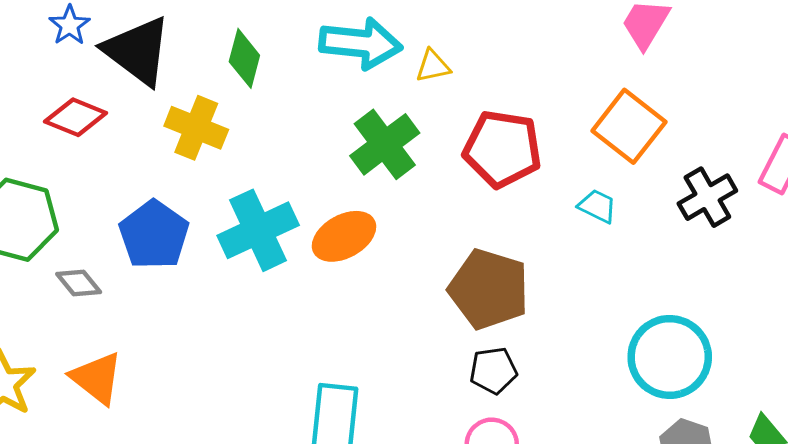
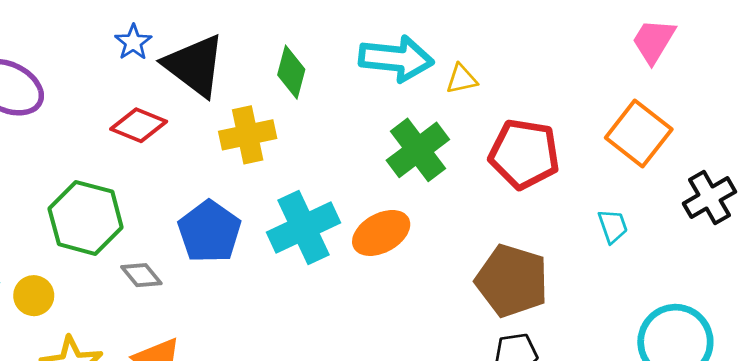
yellow cross: (196, 128) -> (248, 135), turned -34
cyan trapezoid: (597, 206) -> (613, 226), moved, turned 45

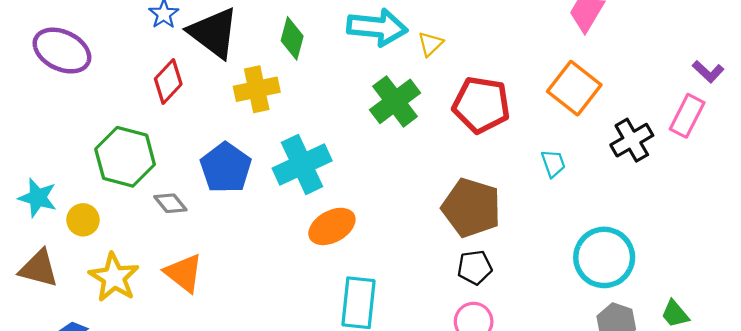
yellow triangle: (462, 79) -> (430, 44), turned -32
red diamond: (139, 125) -> (168, 82), turned -69
orange ellipse: (381, 233) -> (332, 226), moved

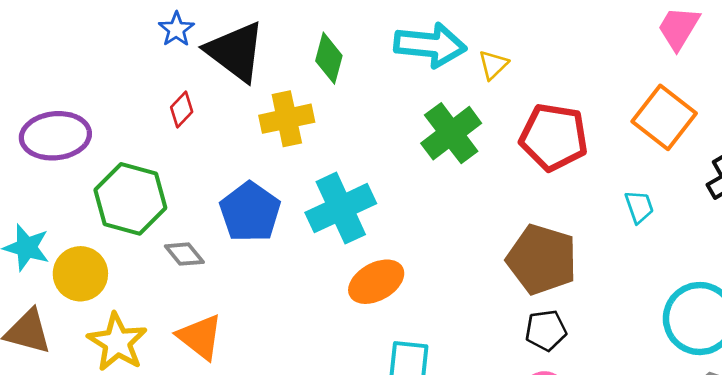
purple ellipse: (62, 51) -> (55, 136), moved, turned -32
red diamond: (168, 82) -> (182, 109), size x0.7
yellow circle: (83, 220) -> (80, 274), size x1.4

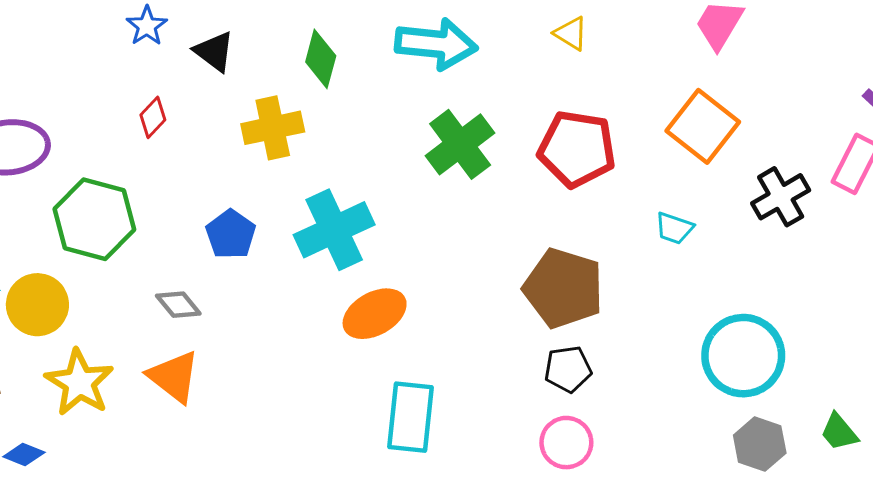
black triangle: (236, 52) -> (214, 51), size x0.6
yellow triangle: (493, 65) -> (571, 33), moved, turned -44
cyan trapezoid: (639, 207) -> (674, 228), turned 128
blue pentagon: (250, 212) -> (231, 234), size x0.7
gray diamond: (184, 254) -> (178, 305), moved

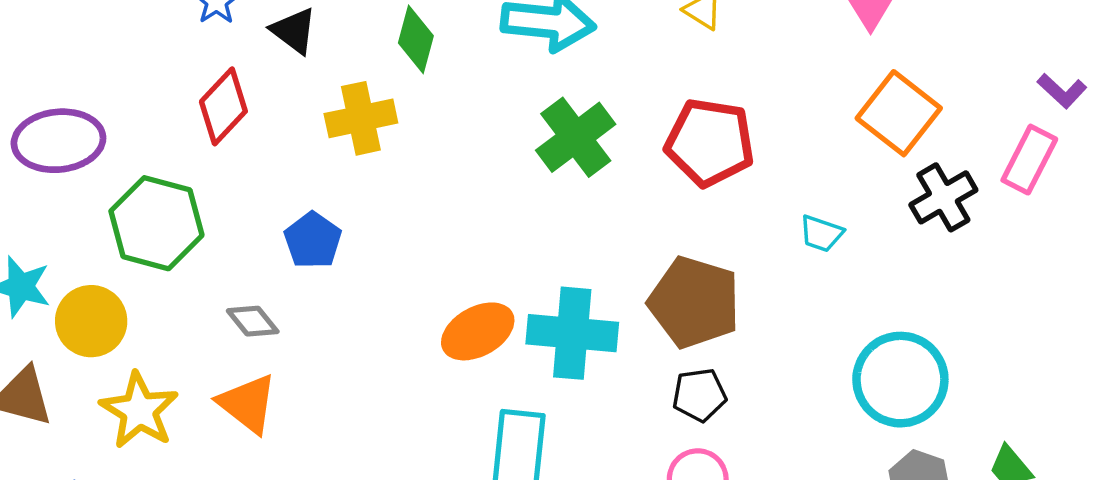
red diamond: (153, 117) -> (223, 106), size x1.6
orange square: (703, 126) -> (899, 113), moved
cyan cross: (334, 230) -> (572, 333), moved, turned 30

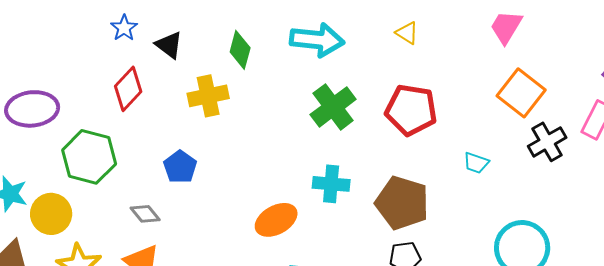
cyan cross: (572, 333) -> (331, 184), moved, size x0.7

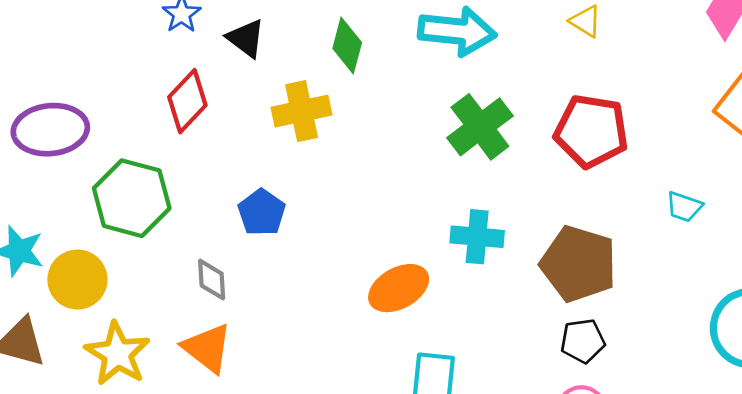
gray diamond: (145, 214) -> (212, 280), turned 36

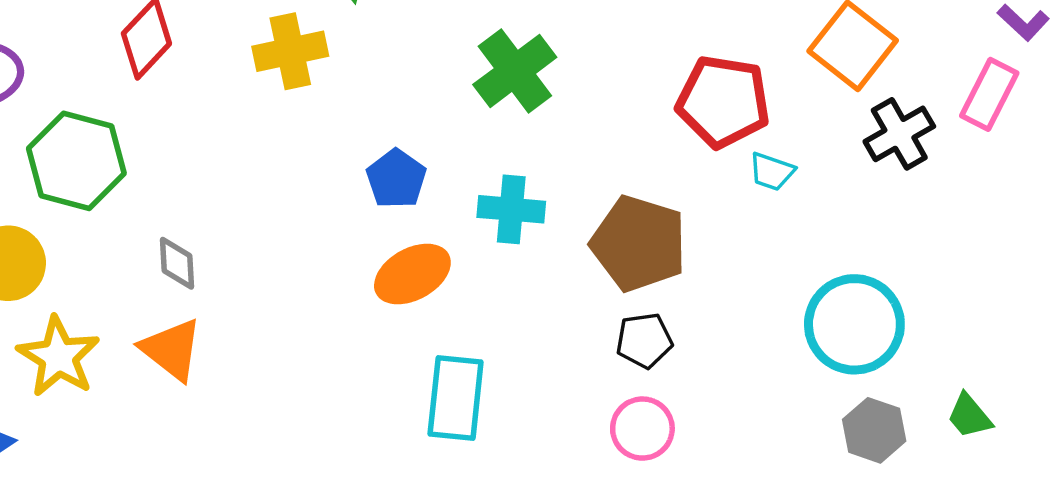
red pentagon: (591, 131) -> (723, 102), moved
blue pentagon: (262, 212) -> (396, 179), moved

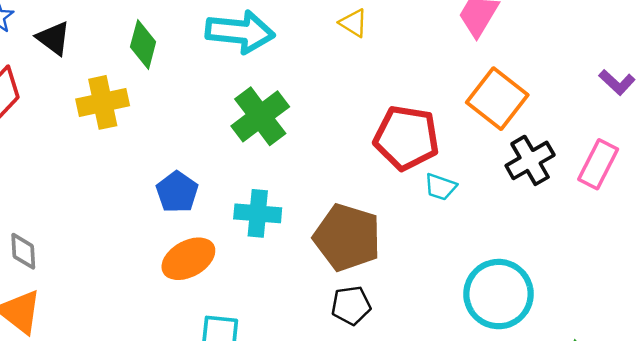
pink rectangle: (989, 94) -> (598, 164), moved

